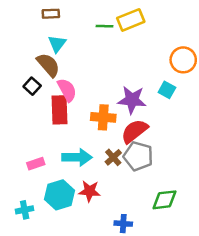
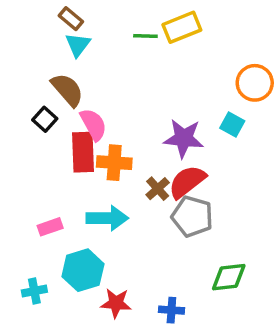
brown rectangle: (51, 14) -> (71, 19), turned 42
cyan triangle: (57, 44) -> (78, 45), moved
orange cross: (103, 117) -> (114, 163), moved
brown cross: (113, 157) -> (158, 189), moved
red star: (90, 191) -> (116, 303), moved

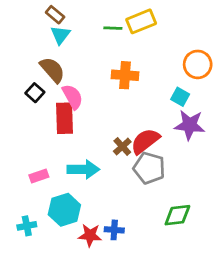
purple star: (184, 138) -> (190, 125), moved
orange cross: (114, 163) -> (125, 75), moved
blue cross: (171, 310) -> (114, 230), moved

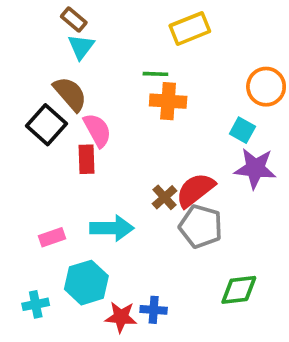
green line: (113, 28) -> (155, 74), moved
black square: (35, 93) -> (47, 125), size x1.5
red rectangle: (64, 118) -> (86, 159), size x0.7

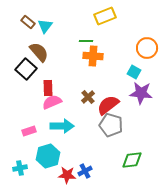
brown rectangle: (74, 19) -> (28, 22), moved
pink semicircle: (97, 130) -> (52, 102), moved, turned -84
brown cross: (164, 197) -> (88, 97), moved
blue cross: (154, 310) -> (85, 171), turned -32

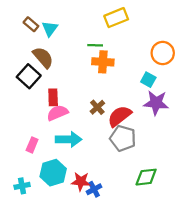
pink rectangle: (29, 131) -> (32, 145), turned -48
red star: (67, 175) -> (81, 181), moved

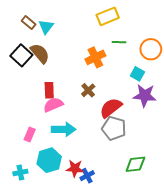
green line: (95, 45) -> (119, 42), moved
orange cross: (103, 62) -> (95, 57), turned -30
black square: (29, 76) -> (21, 55), moved
brown cross: (97, 107) -> (88, 90), moved

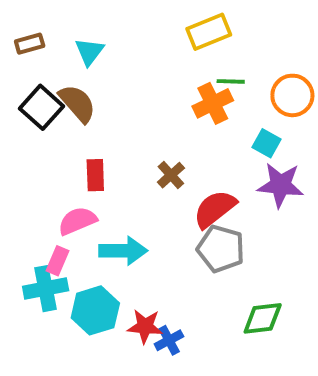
brown rectangle: (29, 23) -> (30, 44), moved, turned -56
orange cross: (95, 57) -> (213, 103), moved
pink semicircle: (53, 105) -> (77, 221), moved
cyan cross: (20, 173) -> (46, 289), moved, size x1.5

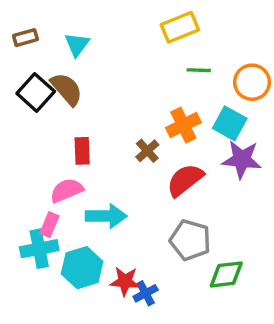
orange cross: (213, 103) -> (183, 125), moved
cyan square: (267, 143) -> (230, 123), size x1.4
gray pentagon: (221, 249) -> (190, 240), moved

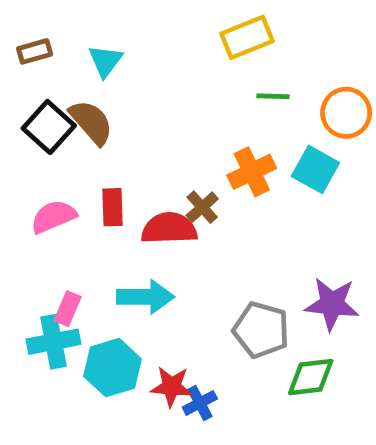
purple star: (242, 159) -> (332, 304), moved
red semicircle: (185, 180) -> (169, 228), moved, turned 36
pink semicircle: (67, 190) -> (54, 217), moved

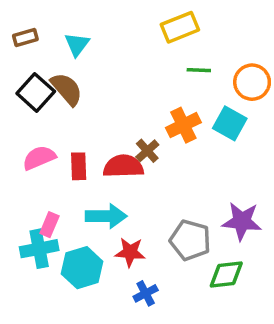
red rectangle: (112, 207) -> (79, 166), moved
red star: (171, 386) -> (130, 252), moved

